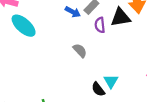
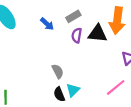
blue arrow: (73, 12) -> (47, 24), moved
gray semicircle: (80, 51) -> (58, 71), moved

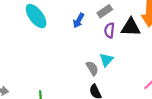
blue arrow: (47, 24) -> (79, 21), turned 80
cyan triangle: (73, 90) -> (106, 60), moved

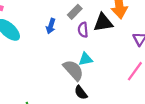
cyan triangle: (106, 60) -> (86, 59), turned 48
gray semicircle: (92, 68) -> (73, 70), size x1.5

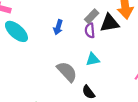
gray rectangle: (75, 12) -> (92, 16), moved
gray semicircle: (73, 70) -> (67, 72), moved

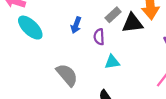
purple semicircle: (90, 30) -> (99, 37), moved
gray semicircle: (67, 72) -> (67, 75), moved

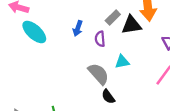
cyan triangle: (112, 62) -> (122, 62), moved
gray semicircle: (67, 75) -> (98, 74), moved

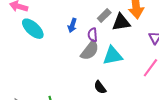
cyan triangle: (122, 62) -> (113, 56), size x1.5
gray semicircle: (98, 74) -> (90, 50), moved, turned 80

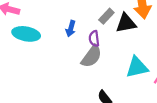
cyan ellipse: (33, 29) -> (26, 34), turned -30
cyan triangle: (113, 56) -> (137, 67), moved

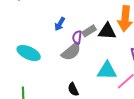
gray rectangle: (106, 16) -> (89, 31), moved
cyan ellipse: (26, 34) -> (29, 53), moved

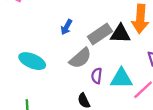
gray rectangle: (89, 31) -> (100, 34), size x1.5
purple semicircle: (77, 37) -> (97, 76), moved

